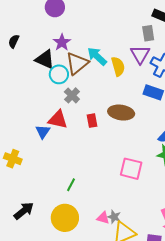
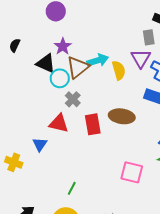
cyan arrow: (97, 56) -> (98, 60), turned 120
red rectangle: (92, 121) -> (93, 124), size x1.5
blue triangle: (43, 132) -> (40, 144), moved

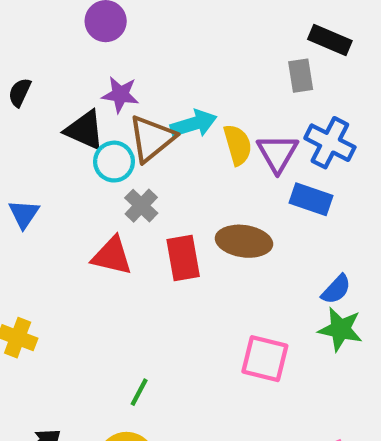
purple star: (63, 46) -> (120, 94), turned -30
purple triangle: (141, 58) -> (277, 153), moved
blue triangle: (40, 144) -> (24, 214), moved

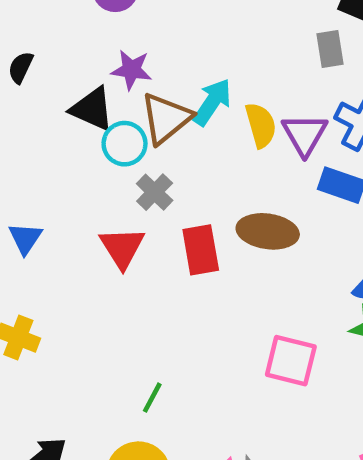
cyan arrow: (194, 124) -> (212, 102), turned -39
blue triangle: (24, 214) -> (25, 238), moved
red triangle: (112, 256) -> (122, 248), turned 45

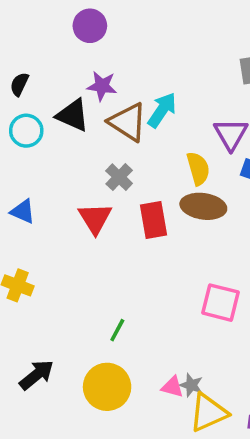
brown triangle: (166, 118) -> (128, 122), turned -48
yellow semicircle: (261, 125) -> (198, 168), moved
cyan circle: (125, 144) -> (26, 131), moved
blue triangle: (25, 238) -> (23, 211), turned -40

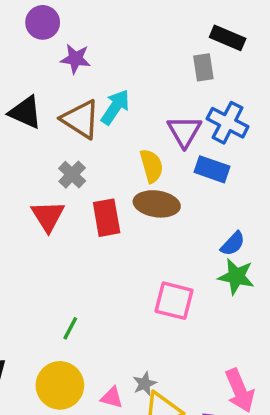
purple star: (102, 86) -> (75, 59), moved
gray star: (191, 385) -> (145, 384), turned 30
pink triangle: (172, 387) -> (112, 397), moved

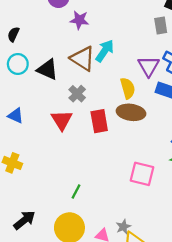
black triangle: (25, 112) -> (47, 69), moved

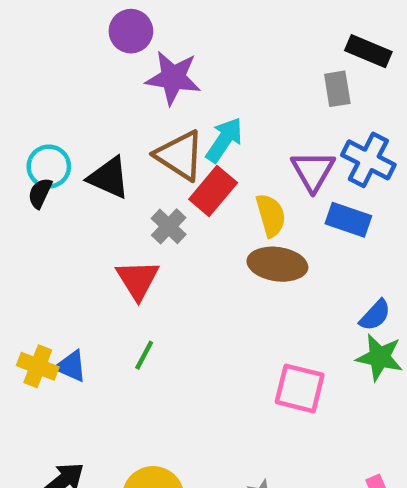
purple star: (79, 20) -> (173, 78), size x1.4
black semicircle: (13, 34) -> (40, 193), moved
blue triangle: (16, 116) -> (71, 366), moved
red rectangle: (99, 121) -> (213, 191), moved, turned 50
green line: (76, 191) -> (144, 355), moved

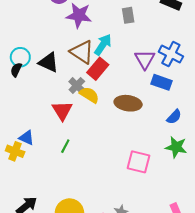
gray rectangle: (337, 89) -> (128, 15), moved
yellow semicircle: (271, 215) -> (89, 95), moved, turned -42
blue semicircle: (375, 315) -> (174, 117), moved
blue triangle: (71, 366) -> (27, 138), moved

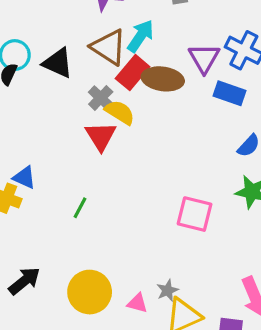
brown ellipse: (128, 103) -> (163, 79), moved
red triangle: (62, 111) -> (101, 136), moved
green line: (65, 146) -> (80, 208), moved

